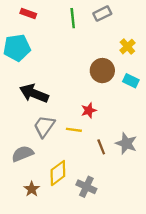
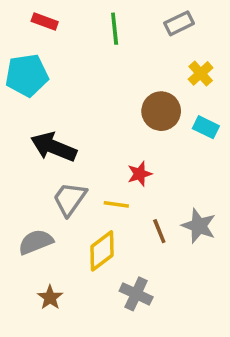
gray rectangle: (102, 14) -> (179, 23), moved
yellow diamond: (58, 173) -> (102, 251), moved

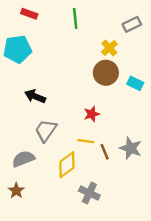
gray rectangle: (179, 23) -> (132, 24), moved
yellow cross: (201, 73) -> (109, 48), moved
black arrow: (54, 147) -> (35, 96), size x0.7
yellow line: (116, 204) -> (86, 141), moved
brown star: (50, 298) -> (16, 191), moved

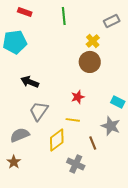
cyan rectangle: (135, 83) -> (118, 102), moved
brown line: (105, 152) -> (93, 143), moved

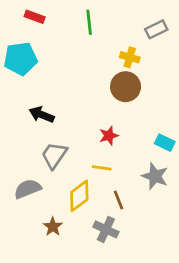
yellow cross: (93, 41) -> (130, 57), turned -32
brown line: (93, 143) -> (119, 200), moved
brown star: (14, 162) -> (53, 227), moved

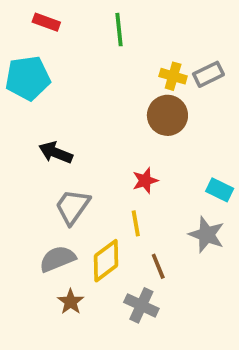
gray rectangle: (156, 29) -> (208, 74), moved
yellow line: (102, 168) -> (136, 223), turned 72
gray semicircle: (28, 189) -> (58, 259), moved

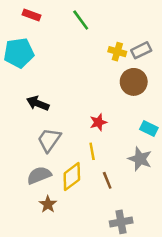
green line: (119, 30) -> (81, 20), turned -30
brown circle: (167, 115) -> (134, 82), moved
gray cross: (141, 305) -> (121, 222), moved, turned -35

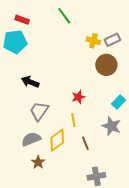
red rectangle: (31, 15) -> (22, 20), moved
cyan rectangle: (149, 129) -> (118, 102), turned -72

